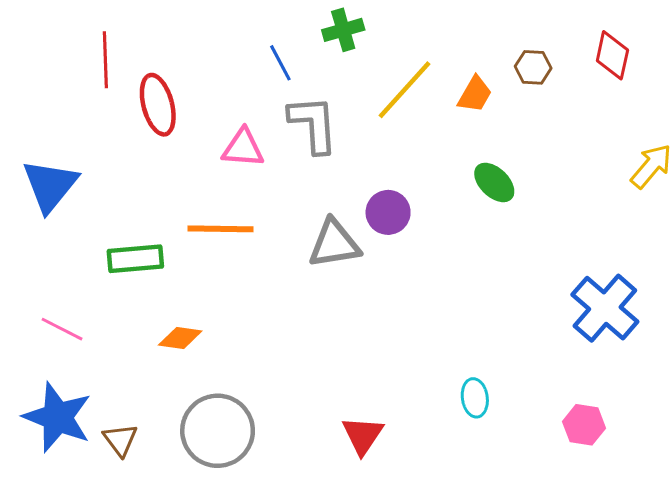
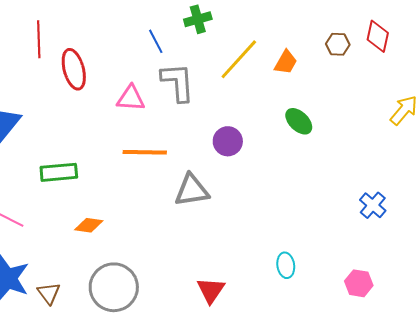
brown hexagon: (533, 67) -> (338, 44), moved
orange line: (221, 229) -> (145, 152), moved
gray triangle: (334, 244) -> (192, 190), moved
blue cross: (605, 308) -> (373, 205), size x0.6

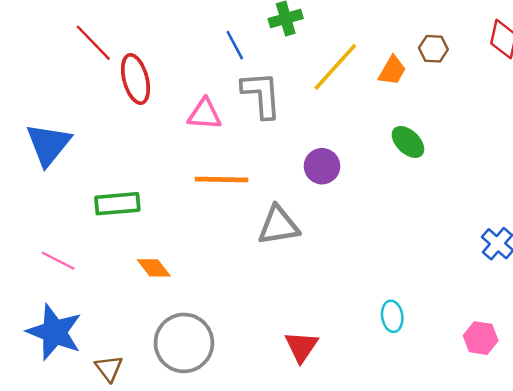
red line: (39, 39) -> (93, 43), turned -42
brown hexagon: (338, 44) -> (433, 49), moved
orange diamond: (89, 225) -> (154, 268), turned 44
brown triangle: (49, 293) -> (109, 368), moved

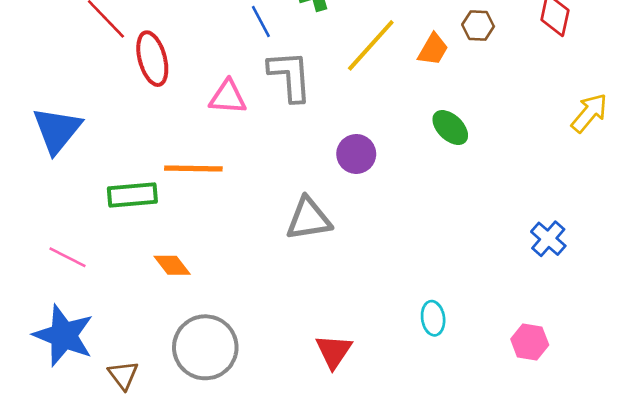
orange line: (221, 179) -> (193, 169), moved

